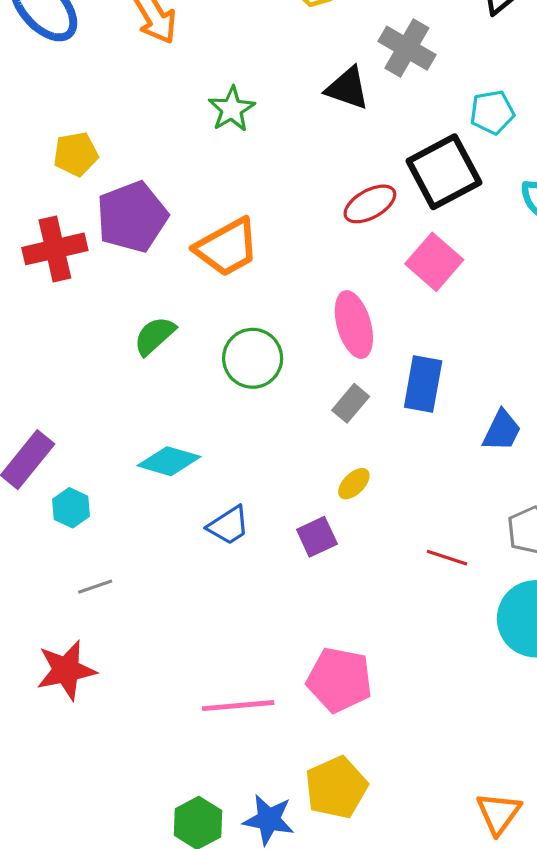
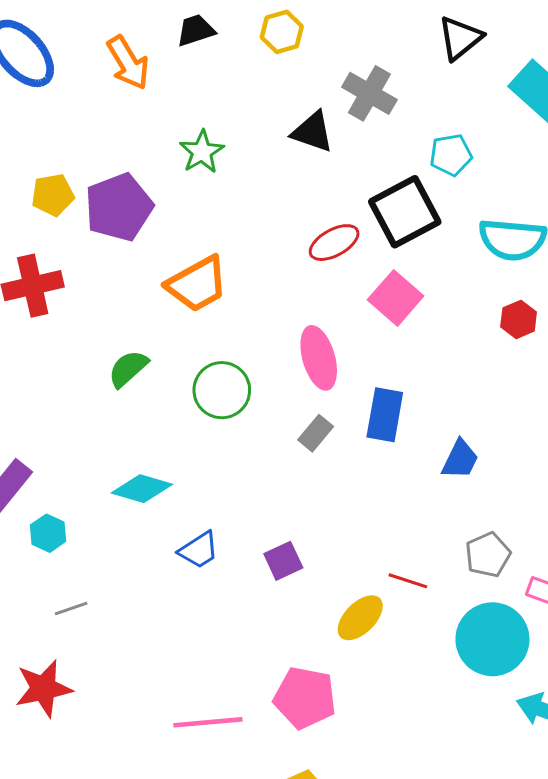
purple pentagon: (132, 217) -> (119, 207), moved
yellow ellipse: (354, 484) -> (360, 618), moved, size x1.5

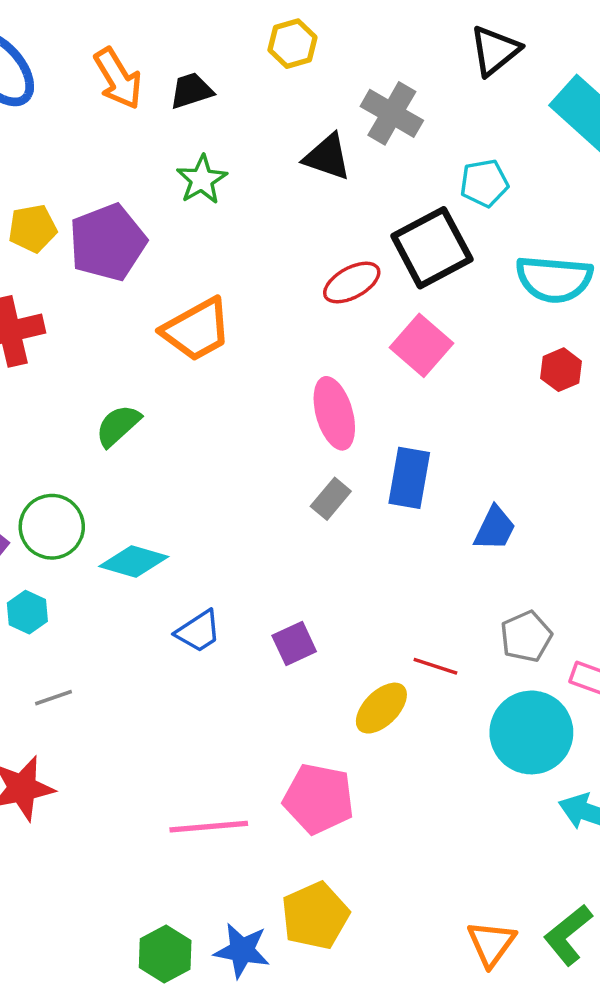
black trapezoid: (196, 30) -> (191, 91), moved
green circle: (222, 390) -> (52, 527), moved

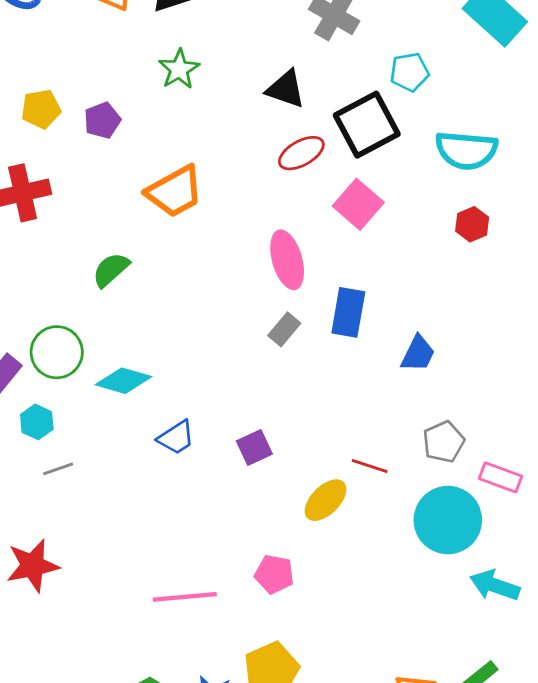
black triangle: (327, 157) -> (286, 89), moved
purple pentagon: (108, 242) -> (102, 120), size x0.6
gray line: (54, 698) -> (58, 469), moved
pink pentagon: (319, 799) -> (274, 574), size x0.7

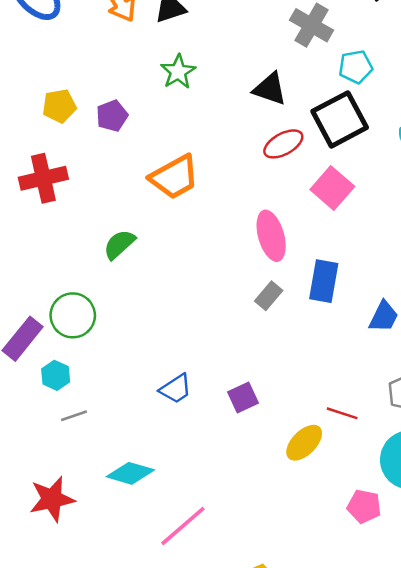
cyan pentagon: (409, 72) -> (356, 67), moved
cyan diamond: (124, 381) -> (130, 473), moved
pink pentagon: (274, 574) -> (364, 506), moved
pink line: (185, 597) -> (183, 526), turned -36

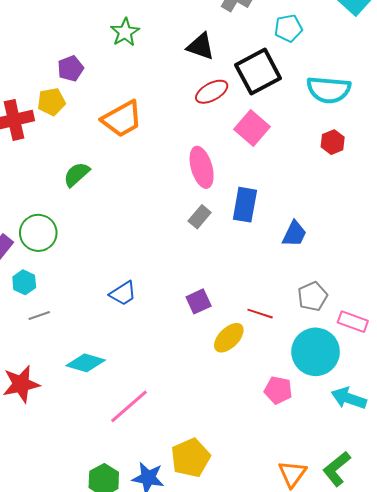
cyan pentagon: (356, 67) -> (288, 28), moved
yellow pentagon: (59, 106) -> (51, 102), moved
purple square: (243, 397) -> (199, 301), moved

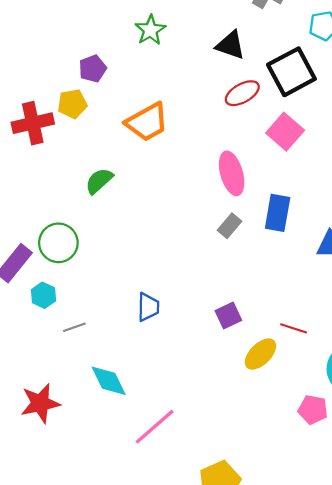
blue trapezoid: (123, 293) -> (148, 307), turned -56
gray line: (39, 316) -> (74, 327), moved
cyan diamond: (86, 363) -> (109, 381), turned 48

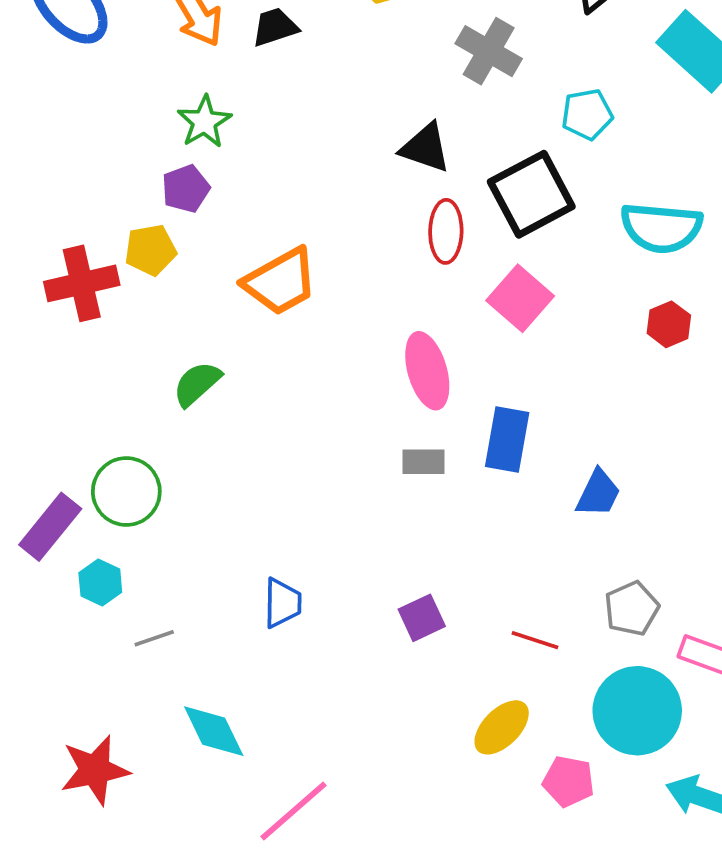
green star: (150, 30) -> (204, 122), moved
red ellipse: (242, 93) -> (446, 231), turned -60
gray rectangle: (229, 226) -> (424, 462), turned 50
yellow ellipse: (260, 354) -> (502, 727), moved

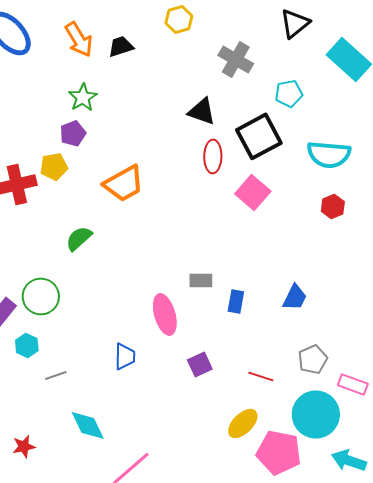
pink ellipse: (427, 371) -> (165, 314), moved
blue rectangle: (507, 439) -> (236, 301), moved, size x0.7
red star: (95, 770) -> (24, 446), size x0.6
pink pentagon: (568, 781) -> (279, 452), size x1.6

